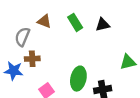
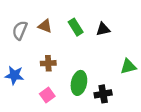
gray semicircle: (22, 37) -> (20, 30), moved
brown cross: (32, 59) -> (48, 63), moved

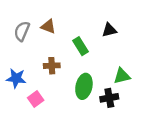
green rectangle: (76, 27) -> (81, 46), moved
green triangle: (128, 66) -> (122, 76), moved
pink square: (47, 95) -> (36, 99), moved

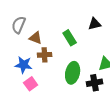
brown triangle: (48, 27) -> (36, 38), moved
blue star: (16, 78) -> (24, 65), moved

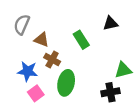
brown cross: (45, 55) -> (52, 60), turned 32
green ellipse: (73, 73) -> (66, 83), moved

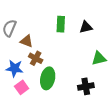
green rectangle: (81, 40) -> (61, 24), moved, turned 35
green triangle: (123, 70) -> (99, 58), moved

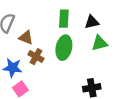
green triangle: (99, 58) -> (100, 43), moved
green ellipse: (48, 78) -> (64, 48), moved

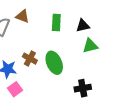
brown triangle: (26, 38) -> (22, 16), moved
green ellipse: (64, 48) -> (54, 63), moved, turned -35

